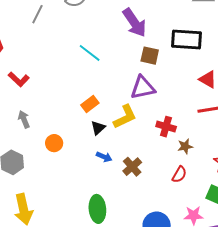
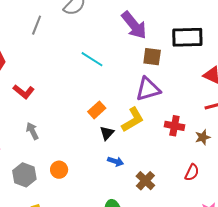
orange circle: (54, 143) -> (59, 170), moved
brown star: (185, 146) -> (203, 137), moved
brown cross: (132, 167) -> (145, 181), moved

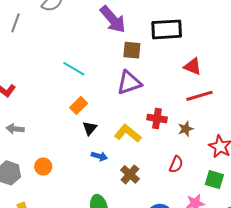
cyan line: (92, 59) -> (74, 69), moved
yellow L-shape: (133, 120) -> (128, 133), moved, turned -108
gray arrow: (32, 131) -> (15, 129), turned -54

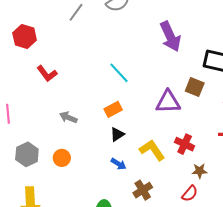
brown square: (132, 50) -> (195, 87), moved
gray arrow: (15, 129) -> (68, 117), moved
brown star: (186, 129) -> (199, 171), moved

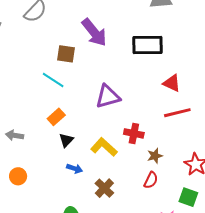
brown square: (195, 87) -> (66, 54), moved

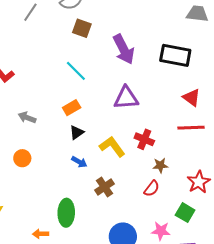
purple arrow: (94, 32) -> (124, 49), moved
brown square: (66, 54) -> (82, 28), moved

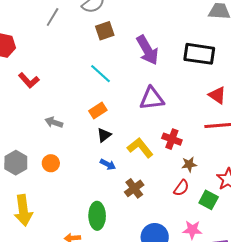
brown square: (82, 28) -> (105, 31), turned -36
green square: (185, 213) -> (209, 200), moved

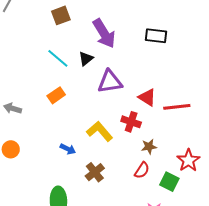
black rectangle: (199, 54) -> (156, 36), size x0.7
red triangle: (217, 95) -> (147, 97), moved
black triangle: (104, 135) -> (86, 59), moved

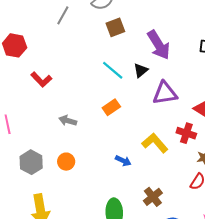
brown cross: (95, 172) -> (153, 197), moved

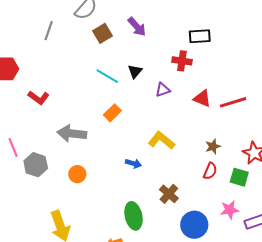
purple arrow: (159, 45) -> (137, 27), moved, size x0.7
purple triangle: (165, 93) -> (163, 90), size x0.6
gray arrow: (68, 121) -> (72, 133), size x1.6
red cross: (186, 133) -> (182, 61), moved
gray hexagon: (31, 162) -> (36, 165), moved

